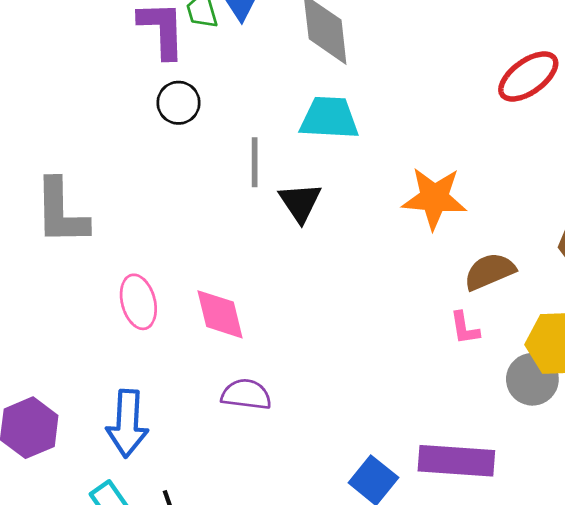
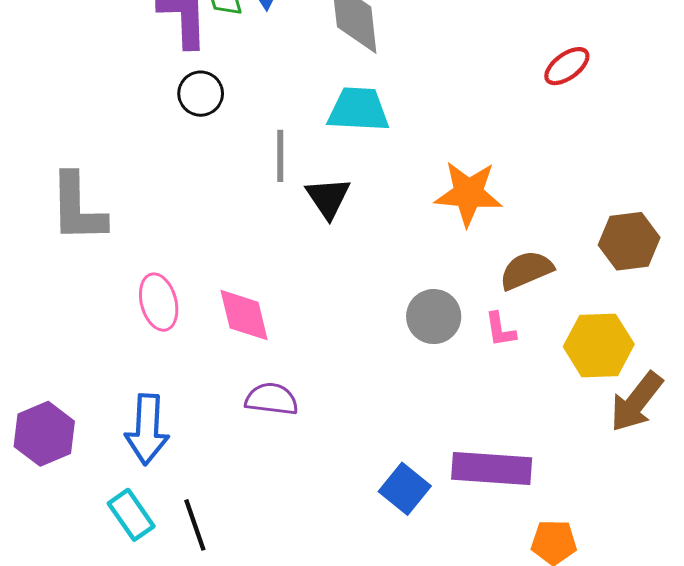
red ellipse: (528, 76) -> (567, 66), size x0.7
gray circle: (532, 379) -> (434, 317), moved

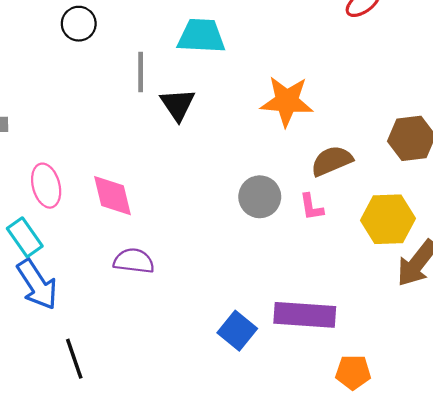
blue arrow: (147, 429) -> (37, 284), turned -36
cyan rectangle: (131, 515) -> (25, 237), moved

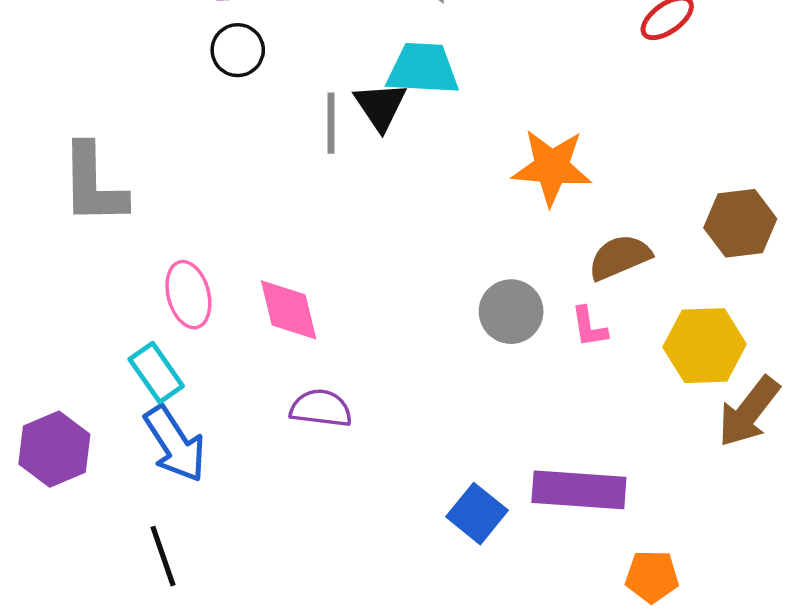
black triangle: (178, 105) -> (380, 106), moved
black line: (74, 359) -> (163, 556), moved

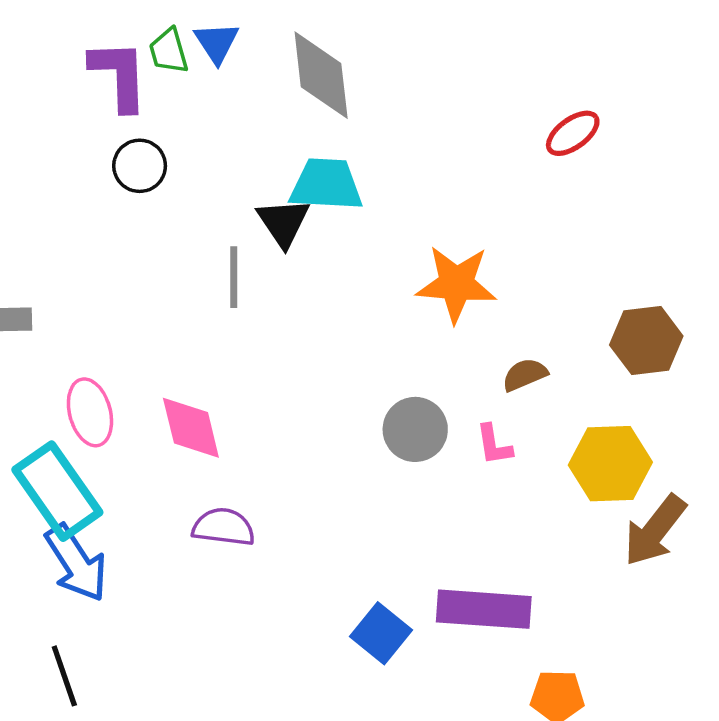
gray line: (331, 123) -> (234, 277), moved
brown semicircle: (620, 257) -> (525, 375), size x0.7
cyan rectangle: (156, 373) -> (57, 491), size x1.6

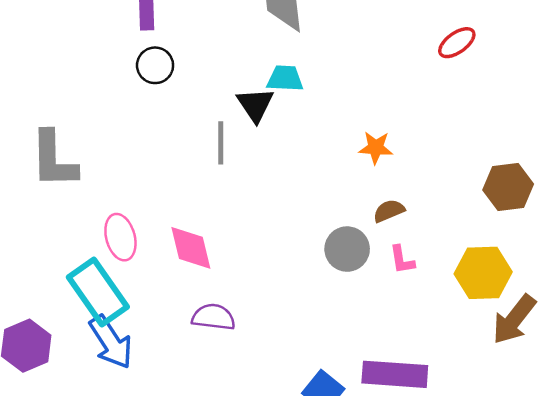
cyan trapezoid: (326, 185) -> (285, 78), size x0.7
orange star: (456, 284) -> (376, 148), size x0.6
brown semicircle: (525, 375) -> (389, 211), moved

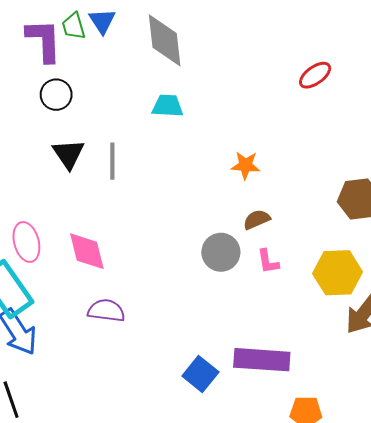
black triangle: (255, 105) -> (68, 154), moved

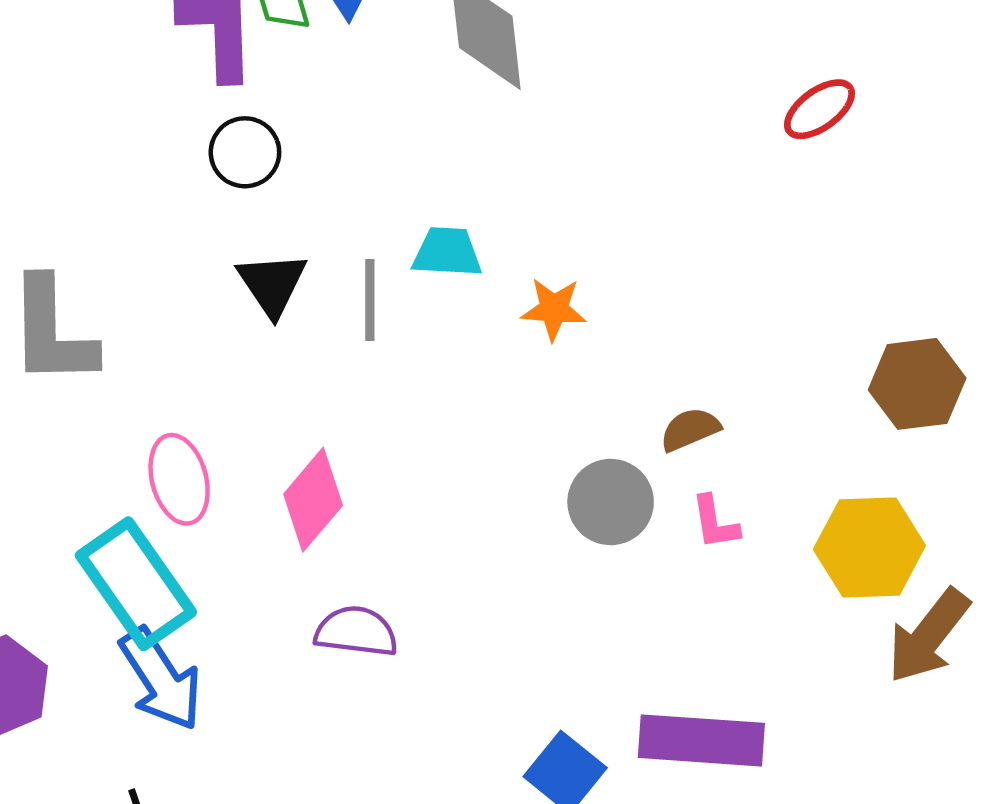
cyan trapezoid: (168, 106) -> (447, 252), moved
orange star: (245, 165) -> (554, 309), moved
pink diamond: (87, 251) -> (313, 500), turned 54

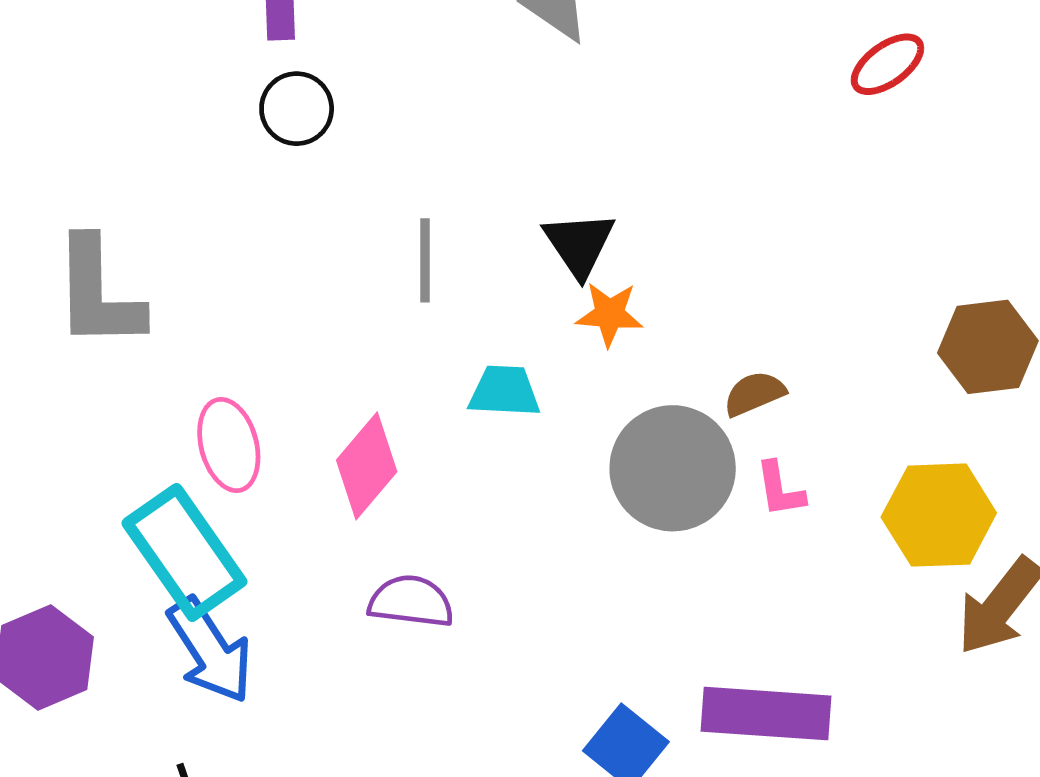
cyan trapezoid: (447, 252) -> (504, 391), moved
black triangle: (272, 284) -> (579, 244), moved
orange star: (554, 309) -> (610, 314), moved
gray circle: (611, 502) -> (673, 468), size x1.4

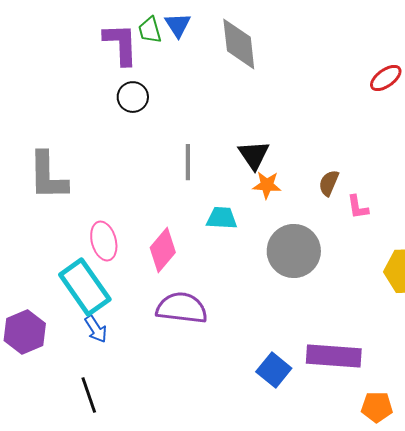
brown semicircle: (754, 394) -> (329, 183), moved, turned -44
pink L-shape: (780, 489) -> (358, 207), moved
purple semicircle: (411, 601) -> (182, 308), size x1.4
blue arrow: (210, 650) -> (96, 329), size x0.6

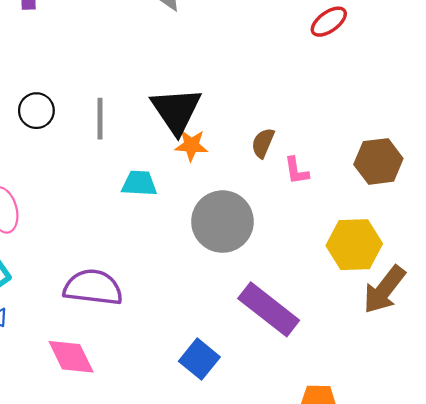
black circle: (133, 97) -> (36, 111), moved
black triangle: (254, 155) -> (176, 111), size x1.4
pink diamond: (163, 250) -> (71, 357), moved, turned -66
purple rectangle: (334, 356) -> (269, 309), moved, turned 34

